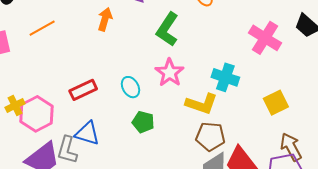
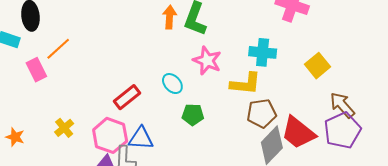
orange arrow: (105, 19) -> (170, 17), moved
orange line: (42, 28) -> (58, 49), moved
pink hexagon: (37, 114) -> (110, 135), moved

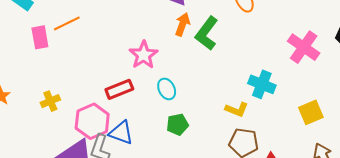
pink star: (207, 61) -> (144, 55), moved
yellow L-shape: (245, 84) -> (237, 110), size x0.7
green pentagon: (193, 115) -> (177, 125), turned -30

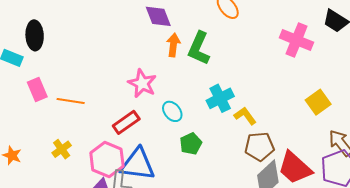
orange line: (67, 23) -> (71, 101), moved, turned 48
cyan cross: (262, 84) -> (220, 98), moved, turned -36
yellow L-shape: (237, 110) -> (245, 116), turned -135
blue triangle: (121, 133) -> (138, 164), size x1.4

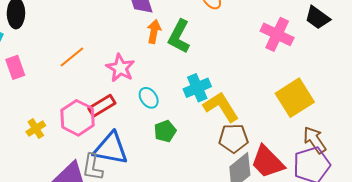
orange line: (71, 101) -> (72, 57), moved, turned -52
yellow square: (318, 102) -> (295, 98), size x1.5
yellow L-shape: (245, 116) -> (221, 107), size x1.6
pink hexagon: (107, 160) -> (77, 118), moved

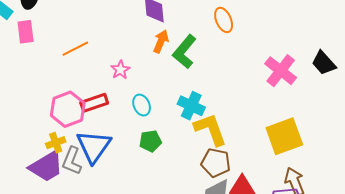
pink rectangle: (15, 67) -> (26, 32), moved
pink star: (120, 68) -> (120, 70), size x0.7
cyan cross: (197, 88) -> (191, 106), turned 36
yellow cross: (36, 129) -> (56, 143), moved
blue triangle: (111, 148) -> (94, 146), turned 42

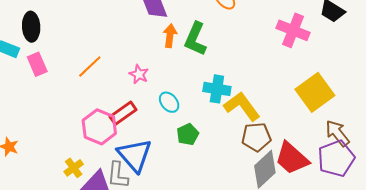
yellow cross: (56, 143) -> (74, 168), moved

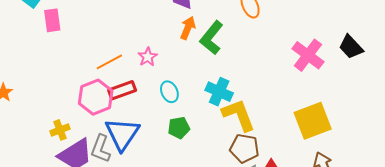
orange line: (90, 67) -> (109, 62), moved

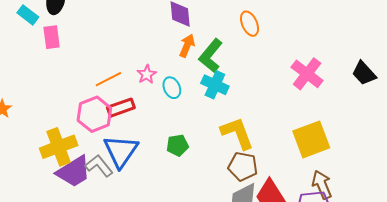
black trapezoid: (351, 47) -> (364, 73), moved
cyan ellipse: (169, 92) -> (172, 88), moved
cyan cross: (219, 92) -> (215, 85), moved
yellow cross: (60, 130) -> (59, 147), size x1.8
gray L-shape: (101, 149) -> (99, 166), turned 120

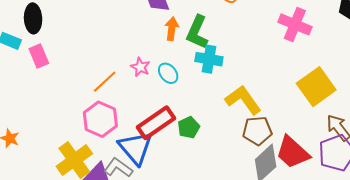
red rectangle: (121, 108) -> (156, 123), moved, size x1.4

